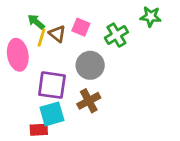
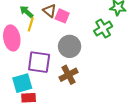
brown triangle: (57, 34) -> (50, 11), moved
green cross: (116, 35) -> (103, 29), moved
cyan square: (52, 114) -> (22, 83), moved

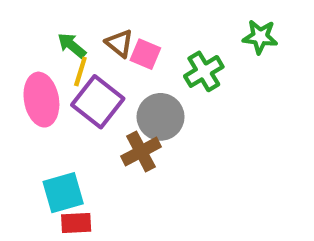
green cross: (103, 29) -> (204, 71), moved
purple square: (39, 62) -> (98, 102), moved, turned 30
brown cross: (68, 75) -> (141, 152), moved

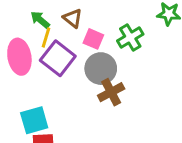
pink square: (145, 54) -> (93, 39), moved
brown cross: (141, 152) -> (111, 92), moved

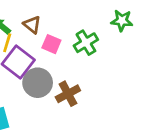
gray circle: (101, 69) -> (38, 83), moved

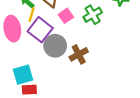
pink square: (51, 44) -> (66, 16), turned 32

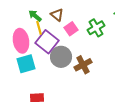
yellow line: (32, 15) -> (39, 28), turned -32
cyan square: (23, 75) -> (26, 64), moved

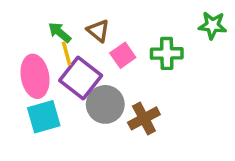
green cross: (96, 28) -> (167, 53), turned 30

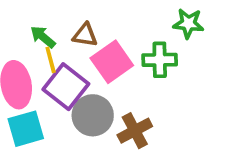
green star: (212, 25) -> (188, 23), moved
brown triangle: (98, 31) -> (85, 35), turned -30
pink square: (123, 55) -> (112, 62), size x1.5

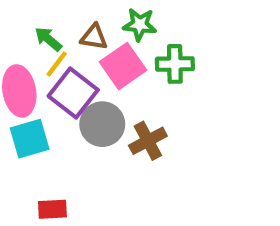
green star: (188, 23) -> (140, 25), moved
yellow line: (51, 60) -> (57, 64), turned 52

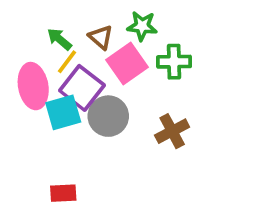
brown triangle: (94, 37) -> (101, 37), turned 32
cyan square: (30, 139) -> (63, 112), moved
brown cross: (148, 141) -> (172, 131), moved

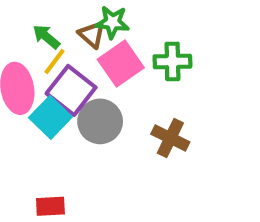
green star: (142, 26) -> (112, 22), moved
cyan square: (63, 112) -> (50, 117), turned -30
brown cross: (172, 131) -> (170, 138), turned -36

